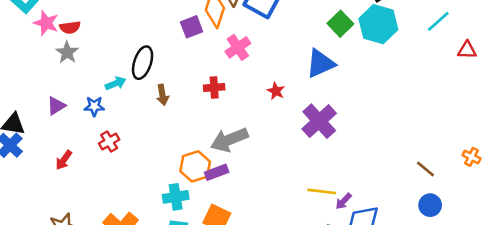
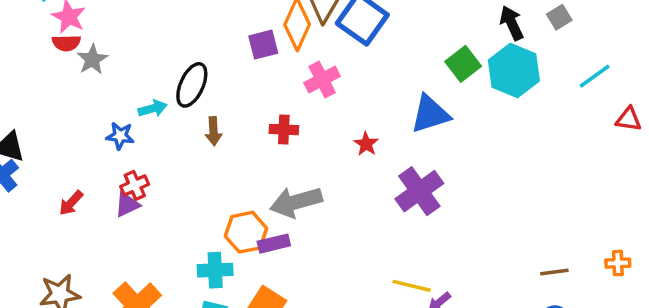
red semicircle: (70, 27) -> (66, 43), moved
purple triangle: (56, 106) -> (127, 205), moved
orange cross: (472, 157) -> (618, 263), turned -36
brown line: (426, 169) -> (554, 272), turned -54

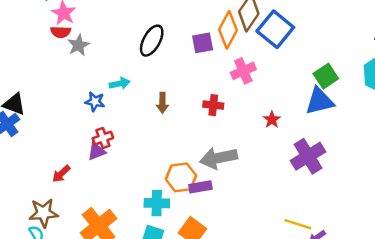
green square: (463, 64) -> (326, 76), moved
black ellipse: (192, 85) -> (152, 41), moved
red arrow: (71, 203) -> (61, 174), moved

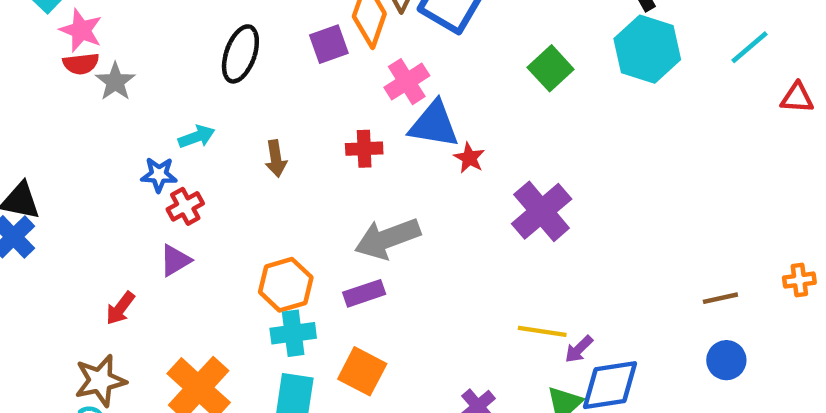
blue triangle: (320, 101) -> (434, 124), moved, turned 32
red cross: (103, 138) -> (185, 206), moved
orange hexagon: (181, 177) -> (286, 285), moved

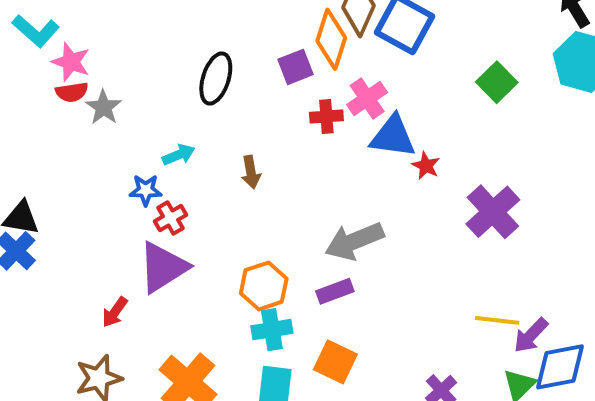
red cross: (364, 149) -> (326, 117), moved
purple triangle: (175, 260) -> (163, 267), size x1.8
purple arrow: (579, 349) -> (531, 335), size x1.4

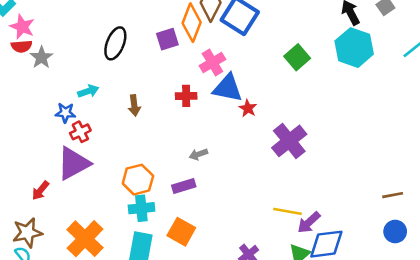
red cross: (326, 117) -> (186, 96), moved
gray arrow: (354, 241) -> (198, 154), size x0.5

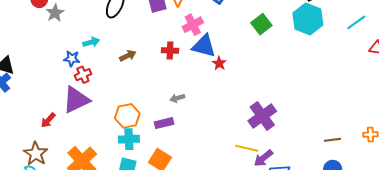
brown arrow: (134, 105) -> (128, 56), turned -112
purple cross: (289, 141) -> (262, 116), moved
brown star: (27, 233) -> (36, 154), turned -30

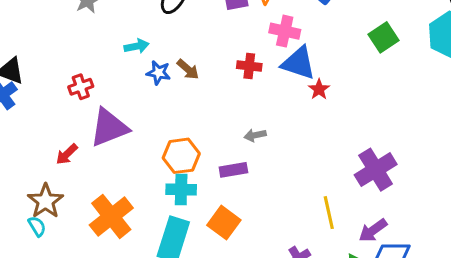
pink cross: (193, 25) -> (285, 31), turned 36
brown arrow: (128, 56) -> (188, 69), turned 63
blue star: (72, 59) -> (159, 73), moved
red cross: (83, 75) -> (81, 87), moved
yellow line: (247, 148) -> (329, 213), moved, turned 60

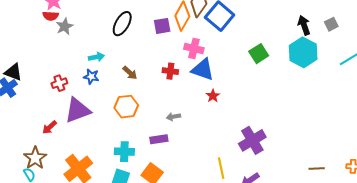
blue star: (159, 73) -> (91, 77), moved
red star: (319, 89) -> (213, 96), moved
orange hexagon: (181, 156) -> (126, 107), moved

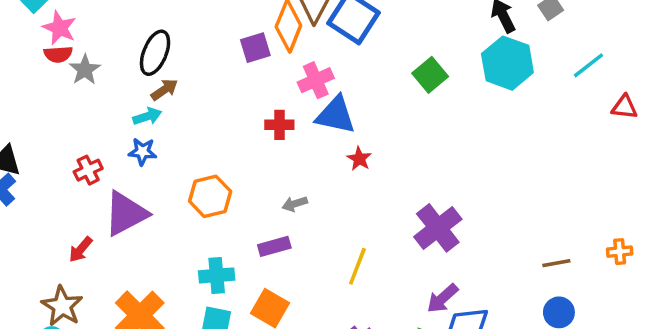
black ellipse: (122, 24) -> (155, 53), moved
pink cross: (194, 49) -> (316, 80), turned -30
brown arrow: (130, 73) -> (164, 90), moved, turned -70
yellow line: (221, 168) -> (357, 266), moved, turned 40

